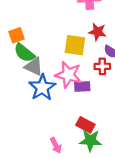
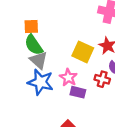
pink star: (68, 75) -> (68, 77), size x0.7
blue star: (42, 88) -> (41, 82), turned 30

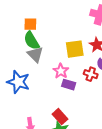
yellow square: (83, 52) -> (75, 49), turned -36
blue star: (41, 82) -> (18, 82), moved

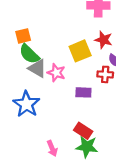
pink star: (61, 71) -> (56, 73), moved
blue star: (18, 82) -> (26, 104), turned 30

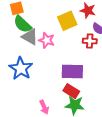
purple rectangle: (83, 92) -> (72, 72), moved, size x1.5

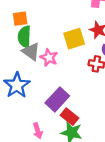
green semicircle: (22, 24) -> (24, 37), turned 42
purple rectangle: (72, 72) -> (57, 99), moved, turned -55

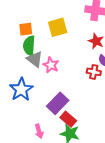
yellow square: (74, 39) -> (58, 27), moved

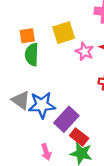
gray triangle: (35, 59) -> (21, 100), moved
pink star: (51, 65) -> (85, 52), moved
blue star: (21, 90) -> (42, 105), moved, turned 30

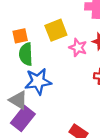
blue star: (42, 105) -> (38, 81), moved
purple rectangle: (66, 119) -> (23, 119), moved

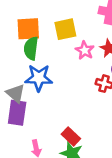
orange square: (20, 36) -> (28, 29), size x1.5
purple rectangle: (23, 119) -> (17, 113), turned -40

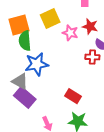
purple rectangle: (17, 113) -> (25, 97), turned -45
red rectangle: (71, 136) -> (73, 96), moved

